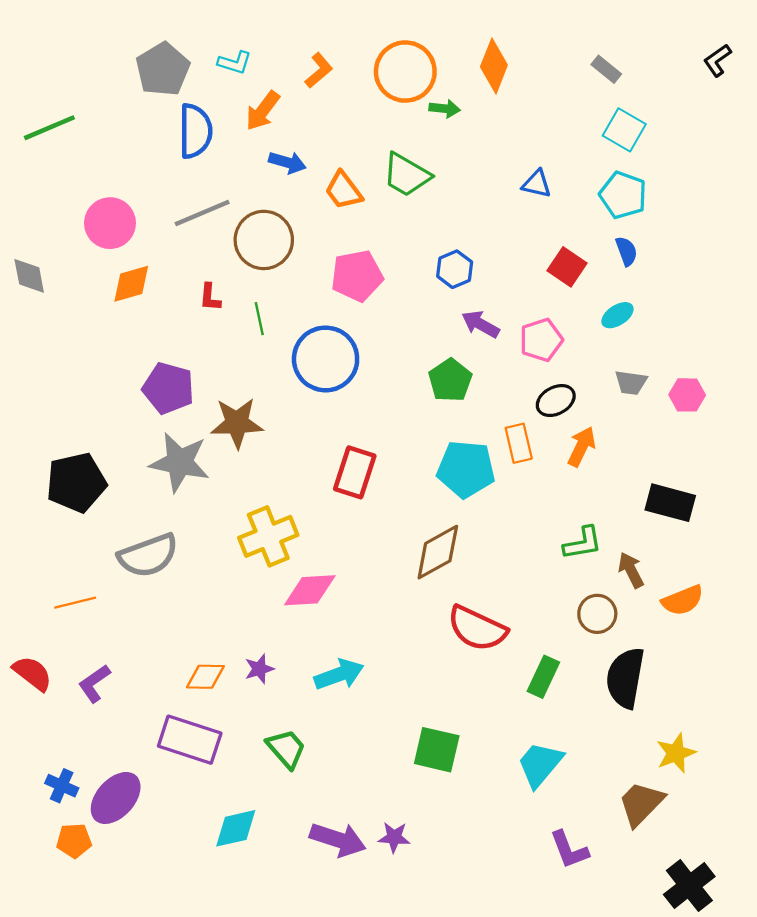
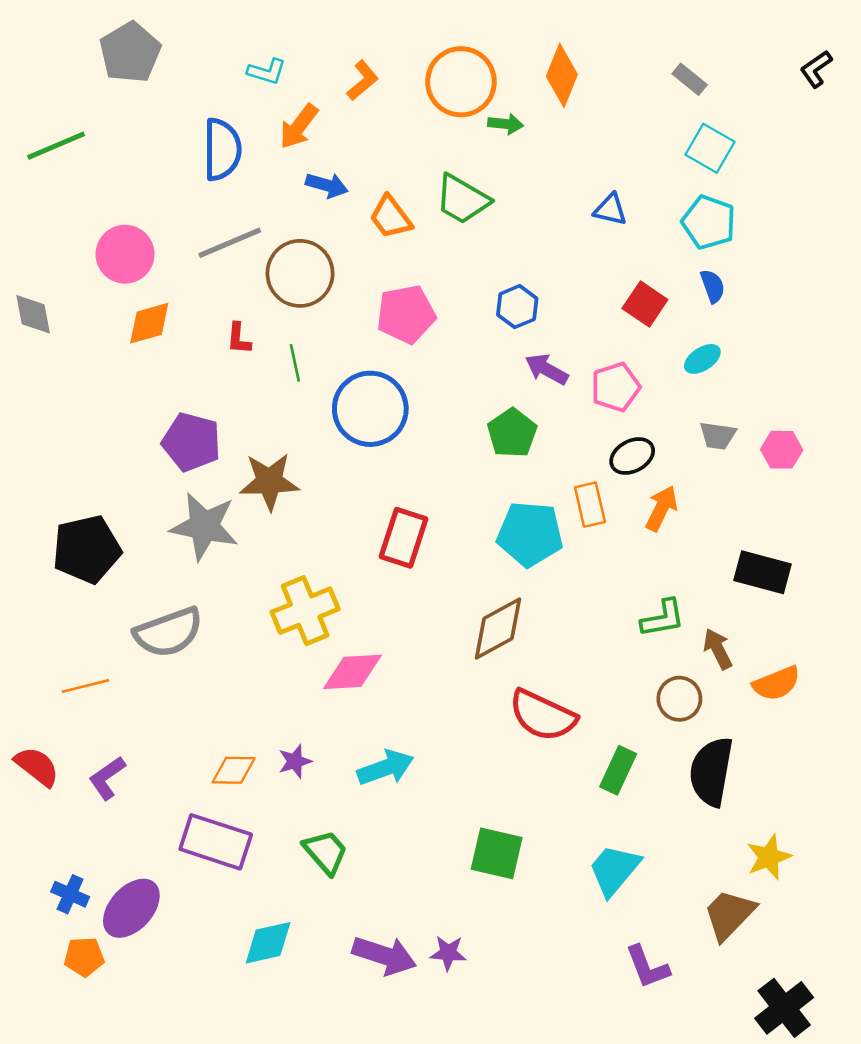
gray pentagon: (163, 69) -> (130, 52), moved

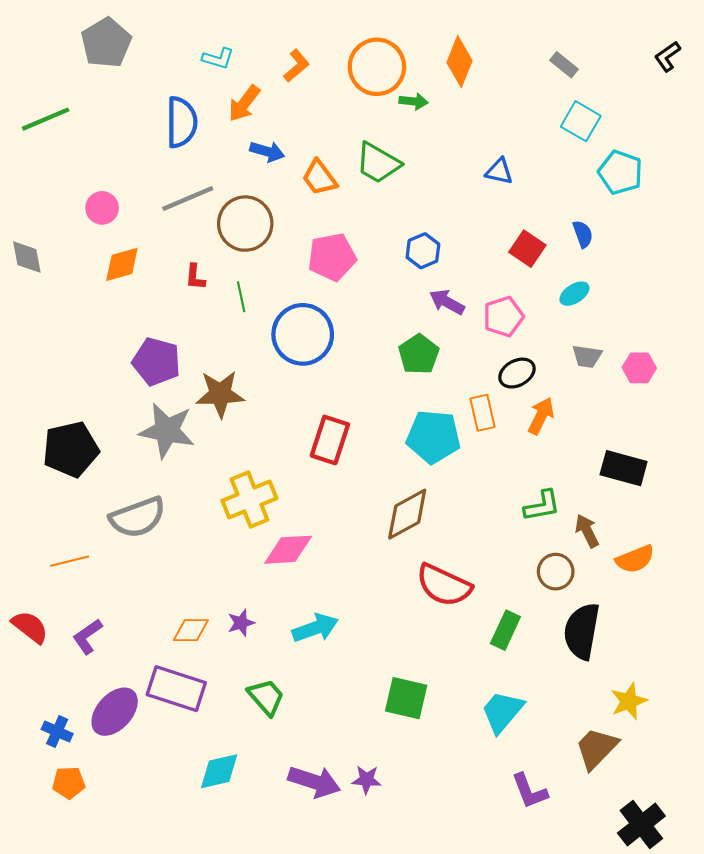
cyan pentagon: (709, 222) -> (620, 172), moved
pink circle: (125, 254) -> (102, 208), size x0.7
purple ellipse: (131, 908) -> (115, 712), moved

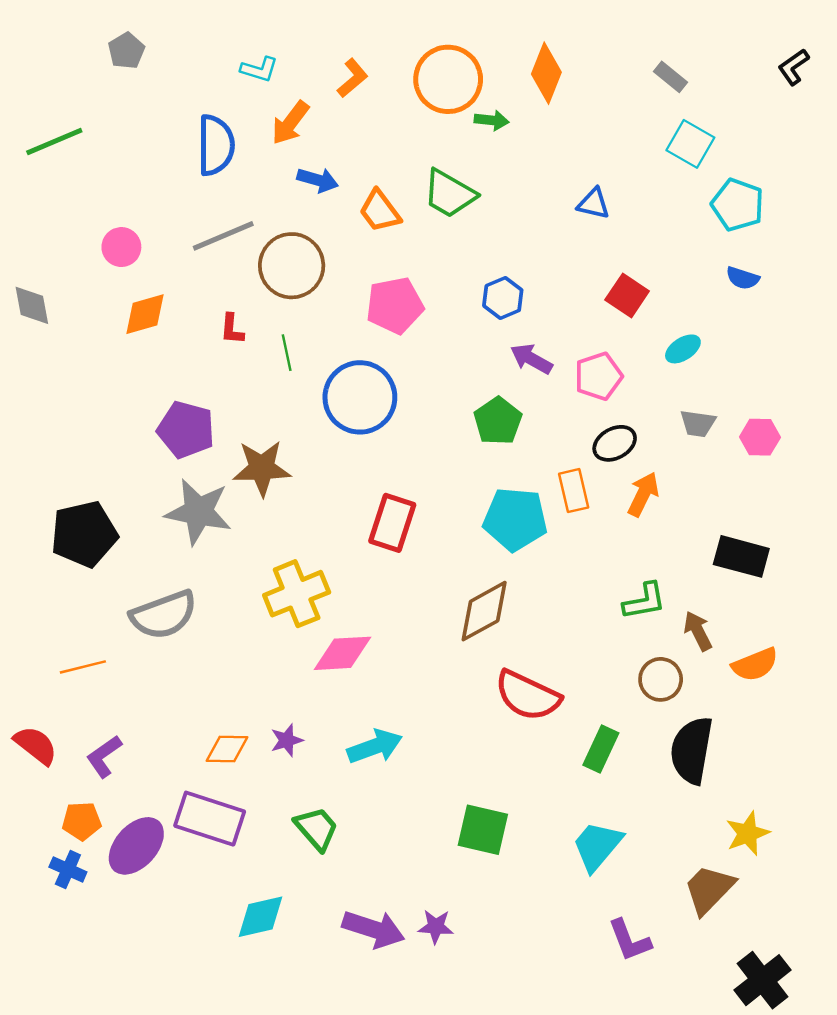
gray pentagon: (106, 43) -> (126, 51), size x0.6
blue semicircle: (583, 234) -> (743, 278), moved, turned 128
orange pentagon: (69, 783) -> (82, 821), moved

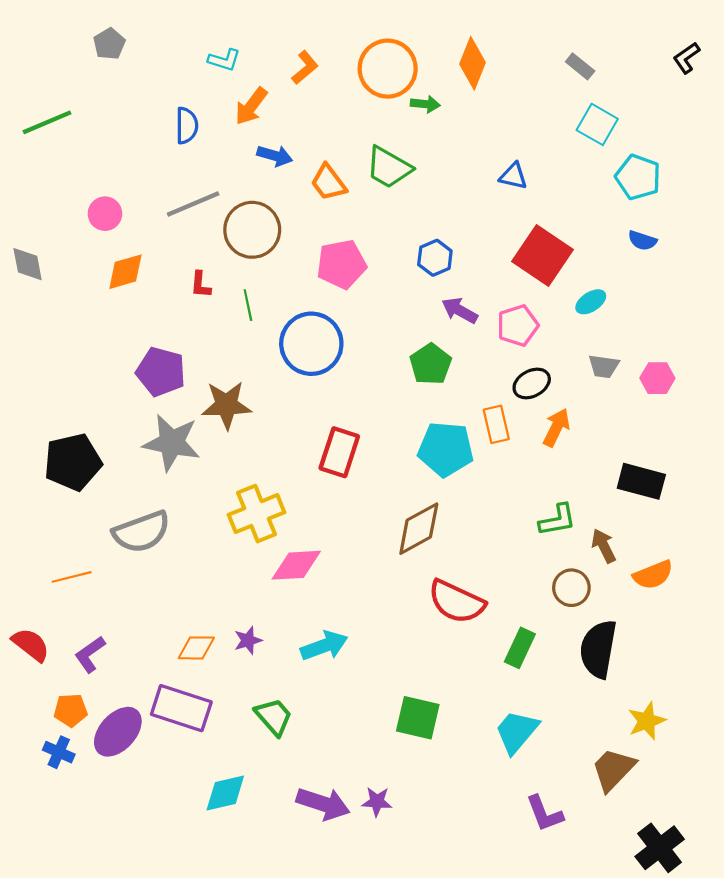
blue semicircle: (216, 145) -> (187, 126), size x0.7
red square: (627, 295) -> (542, 256), size x1.6

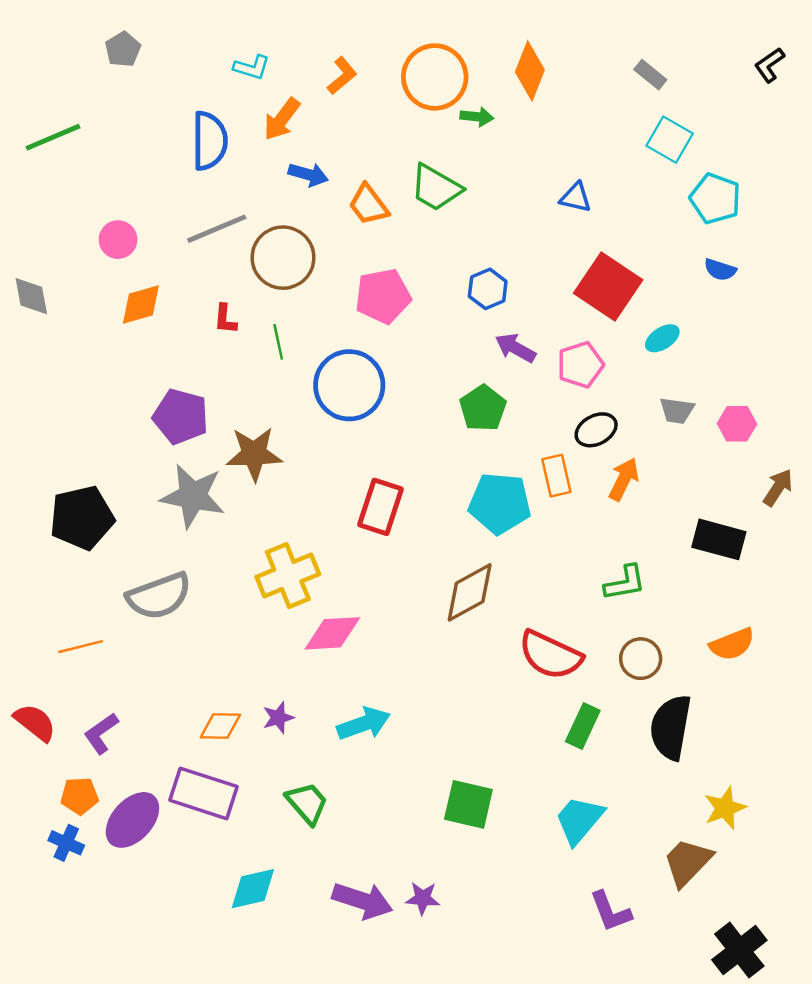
blue semicircle: (187, 126) -> (210, 141), size x1.4
brown arrow: (604, 546) -> (778, 488), moved, turned 60
red semicircle: (456, 602) -> (550, 655), moved

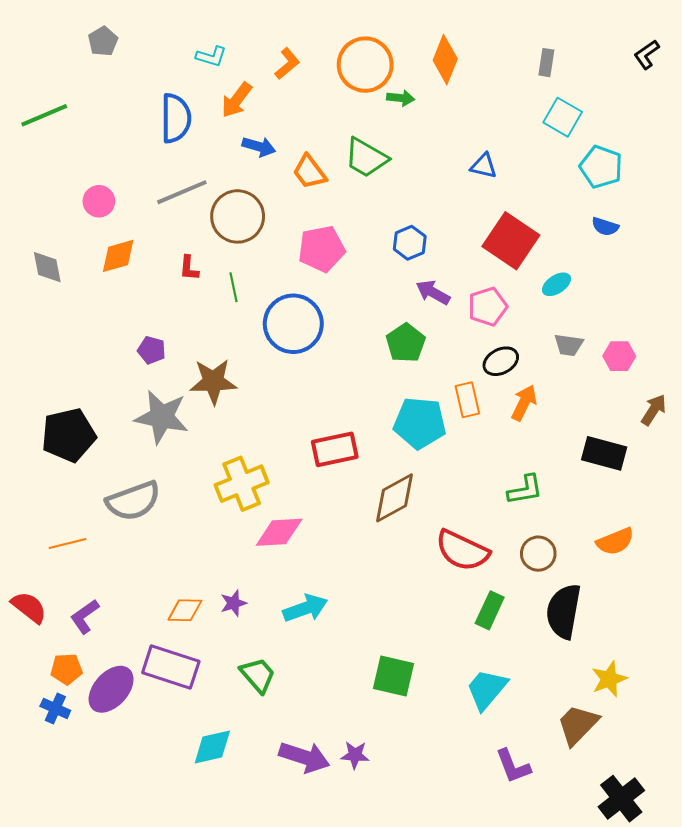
gray rectangle: (650, 75) -> (546, 63), turned 60
gray diamond: (31, 296) -> (47, 267), moved
purple pentagon: (181, 417) -> (152, 350), size x0.6
red rectangle: (381, 507) -> (335, 449), moved, turned 60

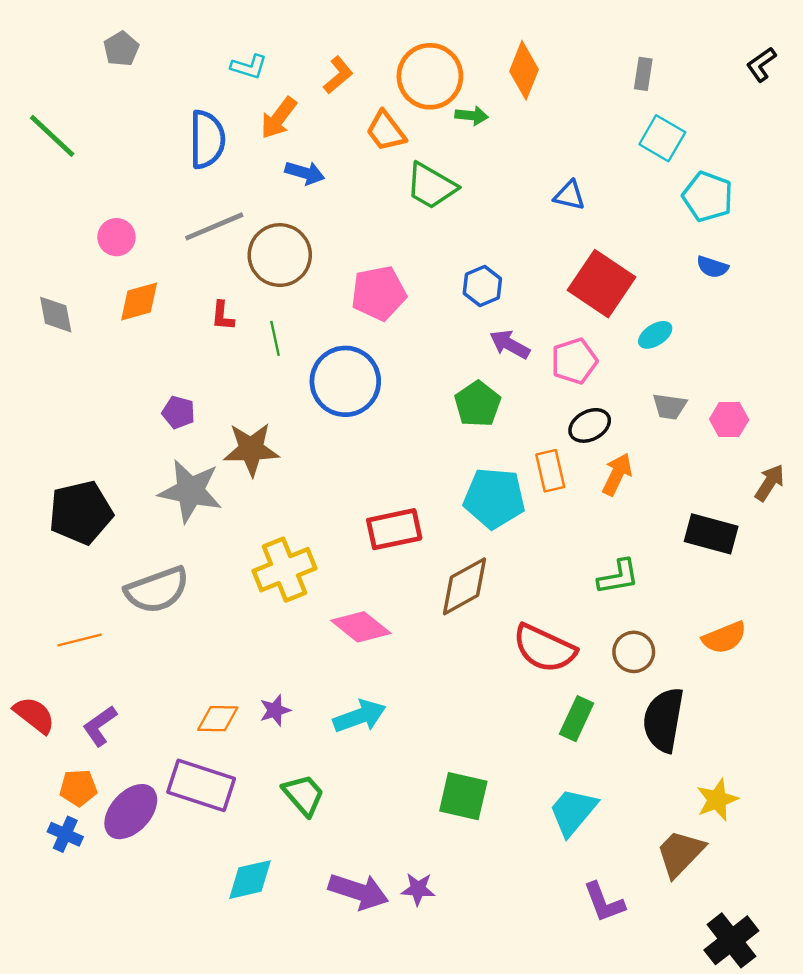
green line: (44, 115) -> (52, 136), turned 66
orange trapezoid: (309, 172) -> (386, 131), moved
pink diamond: (279, 532) -> (361, 627), moved, turned 42

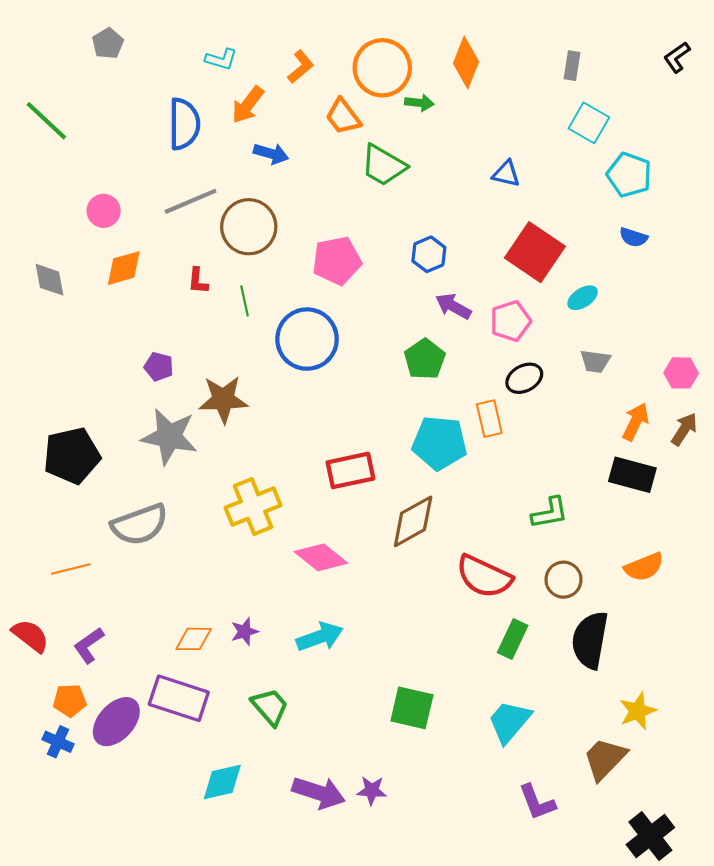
pink hexagon: (729, 419) -> (681, 373), moved
orange arrow: (617, 474) -> (636, 422), moved

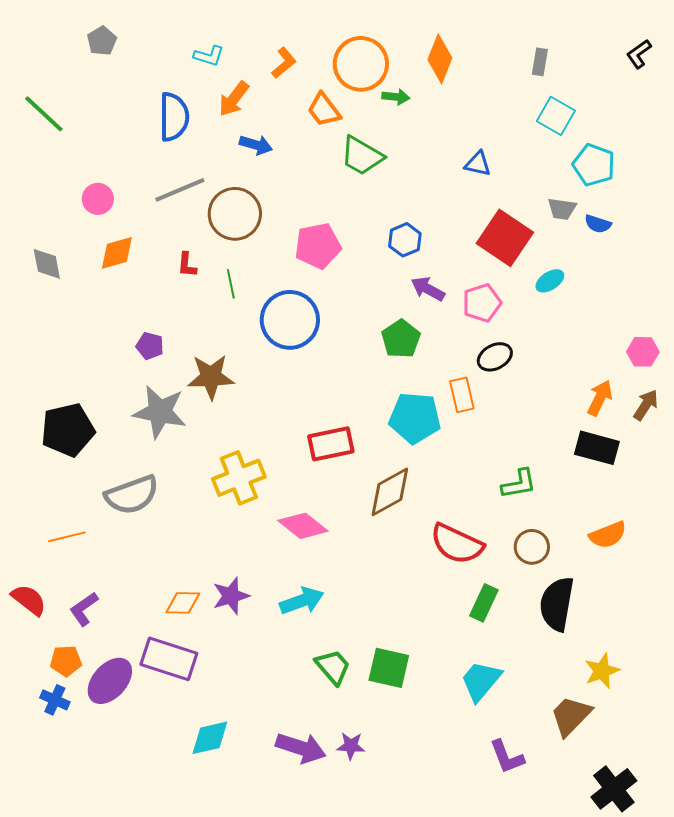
gray trapezoid: (595, 361) -> (562, 209), moved
purple star: (245, 632) -> (231, 596), size x1.4
green trapezoid: (270, 707) -> (333, 667), moved

